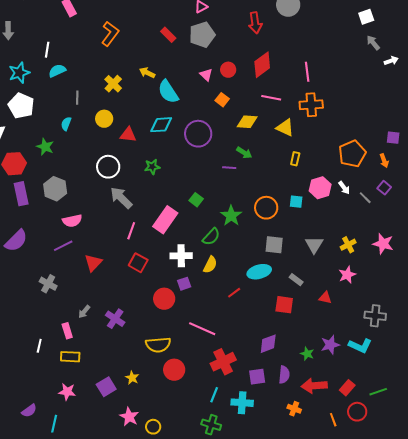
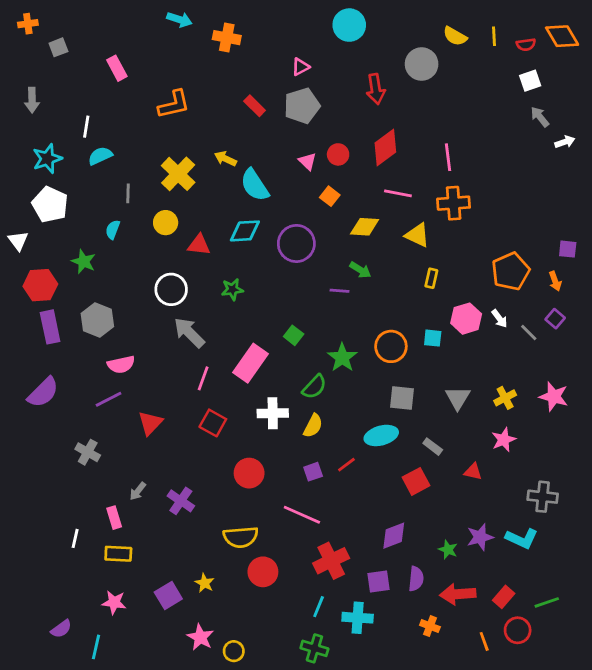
orange L-shape: (110, 34) -> (174, 104), turned 40
yellow cross: (113, 84) -> (178, 174), size x1.4
purple square: (184, 284) -> (313, 472), moved
red square: (284, 305) -> (416, 481), turned -36

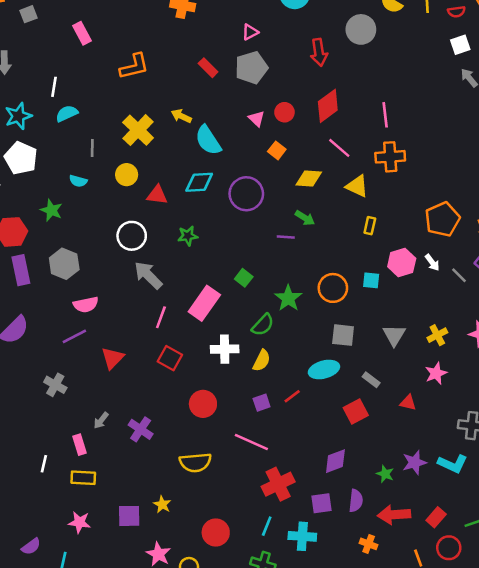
pink line: (398, 193) -> (339, 148), turned 30
cyan semicircle: (113, 230) -> (78, 181), turned -96
red circle: (263, 572) -> (216, 532), moved
purple square: (168, 595) -> (129, 516), turned 30

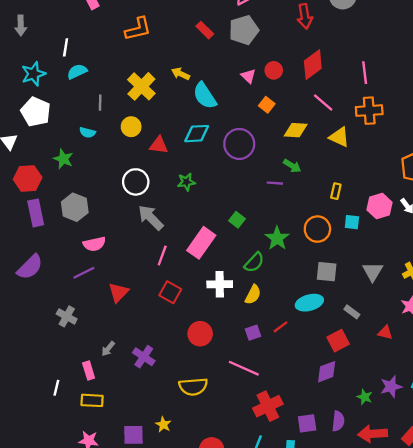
yellow rectangle: (370, 226) -> (336, 191), moved
purple diamond: (335, 461) -> (327, 372), moved

